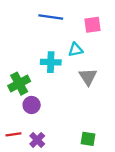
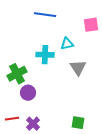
pink square: (92, 25) -> (91, 25), moved

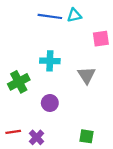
pink square: (91, 25) -> (101, 39), moved
cyan triangle: (67, 44) -> (74, 15), moved
purple circle: (28, 93) -> (50, 103), moved

